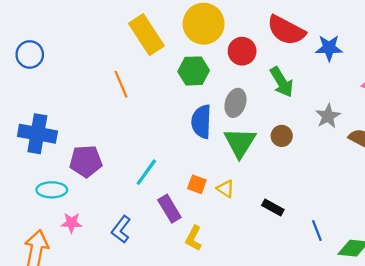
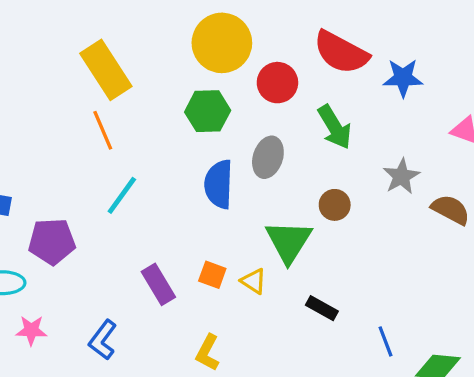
yellow rectangle: (146, 35) -> (106, 70), moved
green triangle: (240, 143) -> (289, 241), moved
cyan line: (146, 172) -> (122, 195), moved
purple rectangle: (169, 209) -> (158, 284), moved

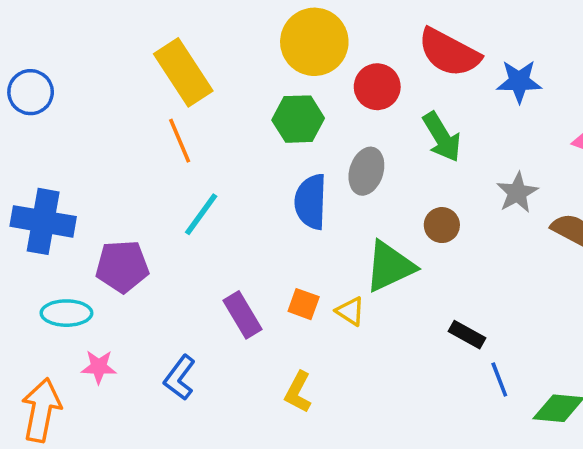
green triangle: (289, 241) -> (390, 266), turned 33
black rectangle: (322, 308) -> (467, 335), moved

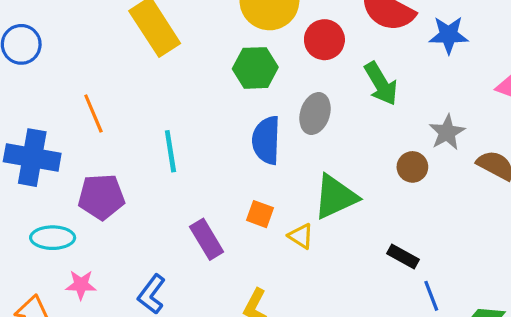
orange line: (180, 141) -> (93, 114), moved
cyan line: (201, 214) -> (170, 151), turned -45
brown circle: (442, 225) -> (412, 167), moved
orange square: (304, 304) -> (260, 214), moved

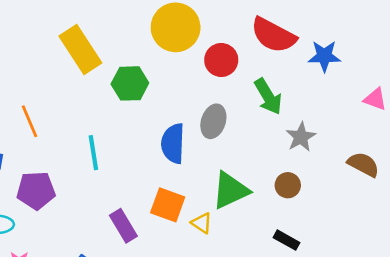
green hexagon: (255, 68) -> (130, 83), moved
gray star: (447, 132) -> (301, 137), moved
brown circle: (412, 167) -> (288, 185), moved
orange square: (260, 214) -> (168, 205), size x1.5

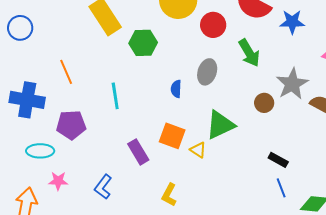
gray star: (301, 137) -> (292, 84), moved, size x1.4
blue semicircle: (173, 143) -> (176, 89), size x0.6
brown circle: (288, 185) -> (264, 103), moved
black rectangle: (286, 240) -> (278, 160), moved

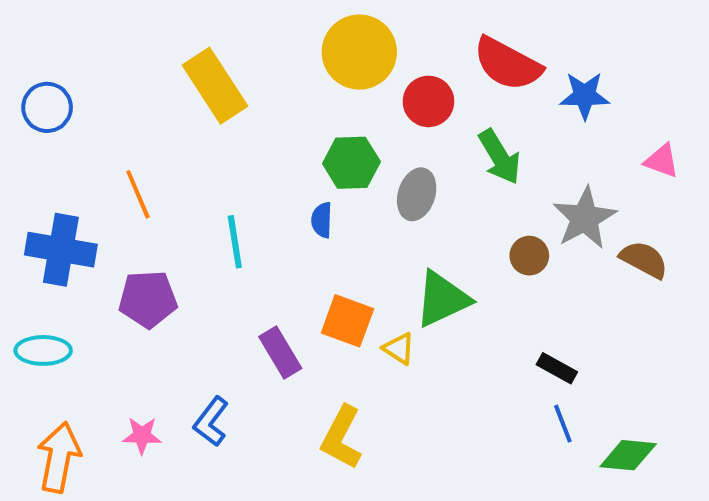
green hexagon: (143, 43) -> (351, 163), moved
blue semicircle: (176, 89) -> (322, 220), moved
cyan ellipse: (40, 151) -> (43, 350), moved
pink star: (58, 181) -> (142, 435), moved
yellow L-shape: (169, 195) -> (342, 437), size x1.4

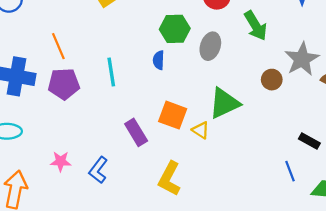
purple pentagon: (148, 299) -> (64, 84), moved
black rectangle: (557, 368) -> (309, 141), moved
pink star: (142, 435) -> (61, 161), moved

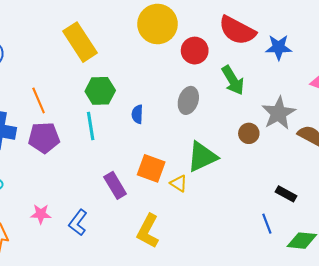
green hexagon: (175, 29) -> (100, 91), moved

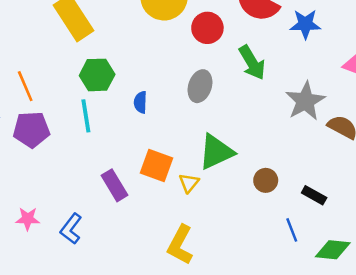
brown circle: (249, 133) -> (266, 180), moved
yellow triangle: (179, 183) -> (189, 183), turned 36
yellow L-shape: (148, 231) -> (180, 245), moved

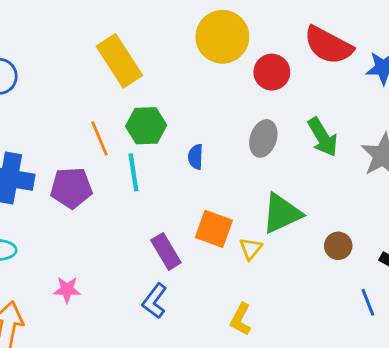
green arrow: (252, 63) -> (323, 137), moved
orange line: (25, 86) -> (100, 138), moved
blue L-shape: (71, 229) -> (155, 301), moved
yellow L-shape: (180, 245) -> (241, 319), size x0.7

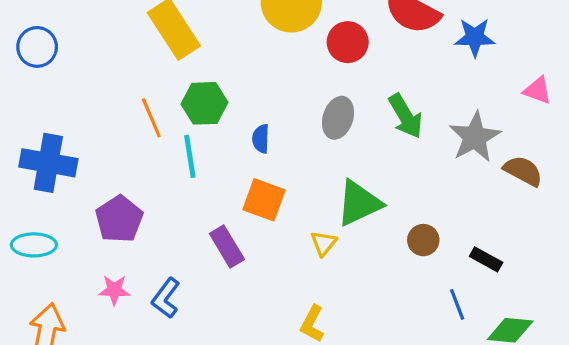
purple pentagon: (71, 188) -> (119, 219), moved, turned -30
orange square: (214, 229) -> (264, 200), moved
blue L-shape: (155, 301) -> (166, 298), moved

